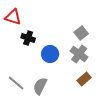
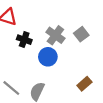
gray cross: (79, 54) -> (55, 35), moved

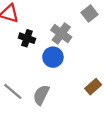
gray square: (81, 34) -> (90, 13), moved

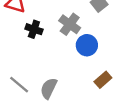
blue circle: (53, 57) -> (87, 45), moved

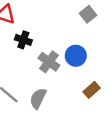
gray cross: (70, 24) -> (49, 62), moved

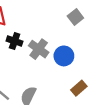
gray cross: (49, 62) -> (39, 49), moved

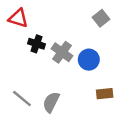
brown rectangle: (79, 88) -> (105, 94), turned 35

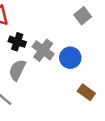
brown rectangle: (105, 94) -> (86, 92), turned 42
gray semicircle: (51, 102) -> (17, 70), moved

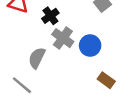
black cross: (17, 42) -> (50, 16), moved, turned 35

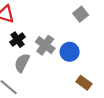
black cross: (50, 16) -> (18, 40), moved

